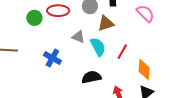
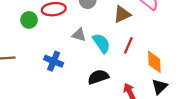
brown triangle: (106, 23) -> (122, 14), moved

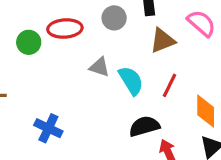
blue cross: (54, 61) -> (48, 128), moved
black semicircle: (98, 77) -> (144, 126), moved

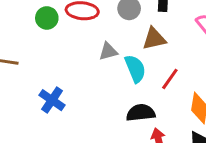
brown triangle: (163, 41) -> (154, 39), moved
gray triangle: (99, 67) -> (108, 51), turned -42

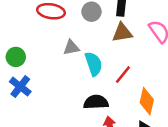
green circle: (47, 18) -> (16, 57), moved
brown triangle: (154, 39) -> (122, 33), moved

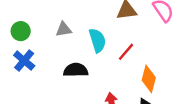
gray triangle: (71, 48) -> (64, 29), moved
black semicircle: (96, 102) -> (76, 70), moved

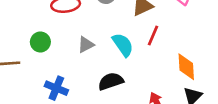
green circle: (21, 31) -> (40, 42), moved
red line: (126, 52) -> (153, 36), moved

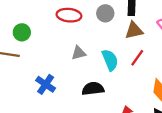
green circle: (40, 42) -> (22, 32), moved

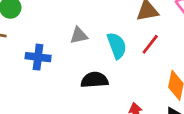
blue cross: (46, 84) -> (38, 57), moved, turned -30

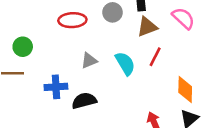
black semicircle: (94, 80) -> (84, 101), moved

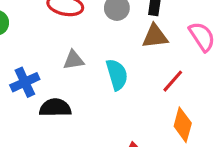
red line: (155, 57) -> (173, 81), moved
blue cross: (56, 87) -> (25, 82), turned -35

